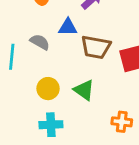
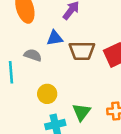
green triangle: (84, 90) -> (82, 112), moved, turned 42

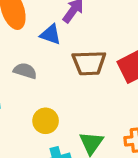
blue triangle: (55, 38) -> (51, 34), moved, turned 30

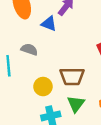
brown trapezoid: (89, 63) -> (72, 76), moved

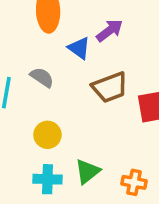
brown trapezoid: (72, 76) -> (110, 87), moved, turned -35

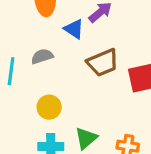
gray semicircle: (42, 77) -> (42, 56), turned -50

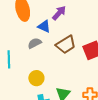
gray semicircle: (42, 56) -> (35, 43), moved

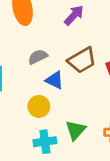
blue triangle: (44, 26) -> (55, 80), moved

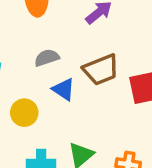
yellow circle: (39, 106) -> (24, 113), moved

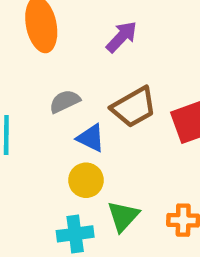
yellow circle: (24, 113) -> (86, 180), moved

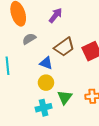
gray semicircle: (65, 101) -> (29, 39), moved

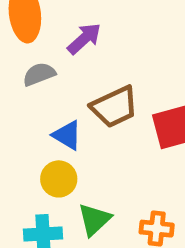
purple arrow: (55, 15) -> (84, 39), moved

